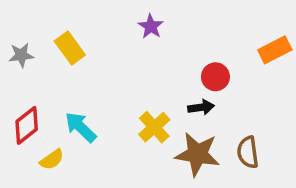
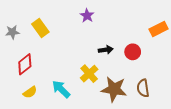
red circle: (215, 77) -> (133, 52), moved
black arrow: (201, 107) -> (106, 50), moved
red diamond: (27, 125) -> (25, 64), moved
cyan arrow: (81, 127) -> (61, 89), moved

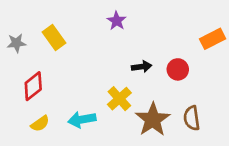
cyan arrow: (61, 89) -> (82, 119), turned -54
brown star: (114, 89) -> (153, 119), turned 30

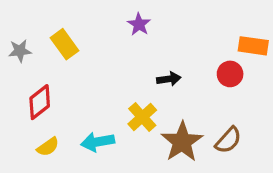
orange rectangle: (213, 39) -> (253, 46), turned 35
red circle: (178, 69) -> (230, 74), moved
brown semicircle: (192, 118) -> (228, 140), turned -130

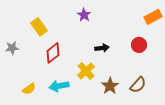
orange rectangle: (253, 46) -> (153, 17), moved, turned -36
gray star: (20, 51) -> (12, 48), moved
red diamond: (40, 102) -> (53, 53), moved
brown star: (182, 142) -> (110, 86), size x0.7

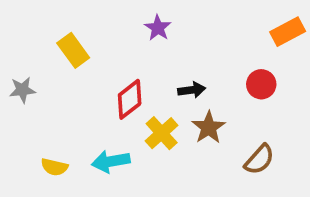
red diamond: (53, 53) -> (130, 99), moved
brown star: (110, 86) -> (209, 128), moved
yellow semicircle: (29, 89) -> (54, 167), turned 48

